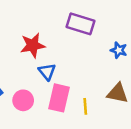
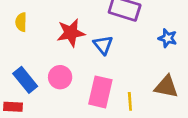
blue triangle: (47, 72) -> (103, 45), moved
pink circle: (23, 100) -> (60, 77), moved

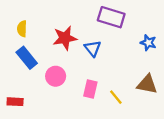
blue rectangle: (25, 80) -> (27, 58), moved
pink rectangle: (100, 92) -> (90, 89), size x0.7
yellow line: (130, 101) -> (116, 97), turned -35

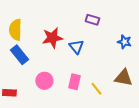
purple rectangle: (111, 17) -> (92, 20), size x0.6
yellow semicircle: (22, 29) -> (15, 30), size x1.5
pink circle: (56, 76) -> (44, 81), moved

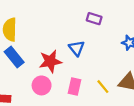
red star: (52, 38) -> (50, 61), moved
yellow line: (96, 89) -> (103, 87), moved

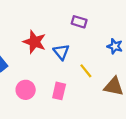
red star: (50, 61) -> (35, 42), moved, turned 30
yellow line: (103, 87) -> (86, 71), moved

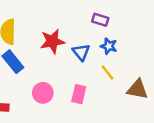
red star: (35, 42) -> (52, 41), turned -30
blue star: (115, 46) -> (109, 46), moved

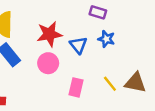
yellow line: (108, 73) -> (110, 84), moved
pink circle: (43, 93) -> (48, 63), moved

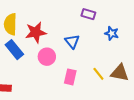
red star: (49, 34) -> (36, 32), moved
blue star: (106, 39) -> (112, 33), moved

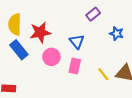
purple rectangle: (88, 14) -> (93, 14), turned -56
pink rectangle: (70, 77) -> (75, 66), moved

